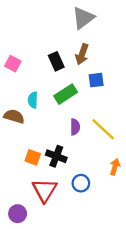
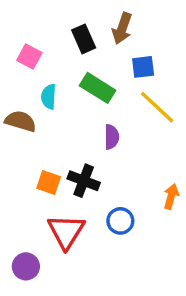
pink square: (13, 64) -> (29, 56), moved
green rectangle: (66, 94) -> (98, 88), turned 65
yellow line: (103, 129) -> (157, 107), moved

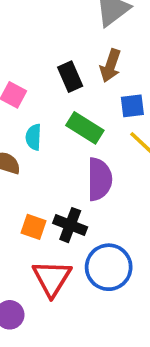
purple semicircle: (112, 137) -> (99, 179), size x1.6
blue circle: (120, 221) -> (109, 267), size x1.6

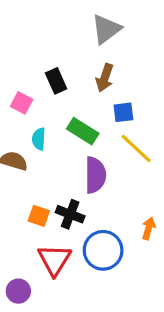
black rectangle: (70, 77) -> (56, 81), moved

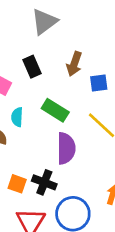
gray triangle: (106, 29) -> (44, 22), moved
blue square: (123, 112) -> (99, 83), moved

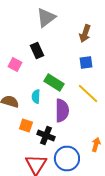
brown arrow: (74, 64) -> (85, 34), moved
cyan semicircle: (17, 117) -> (36, 96), moved
orange square: (17, 184) -> (26, 126), moved

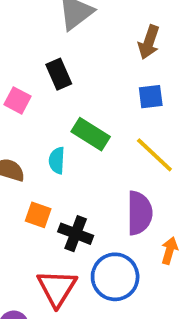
purple semicircle: (62, 110) -> (139, 213), moved

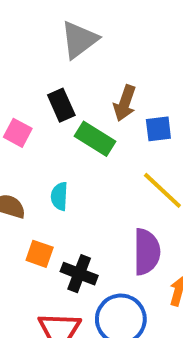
brown arrow: (149, 42) -> (125, 103), moved
green rectangle: (91, 134) -> (95, 139), moved

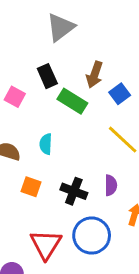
blue square: (158, 129) -> (120, 94), turned -30
purple semicircle: (147, 252) -> (111, 185), size x0.6
black cross: (79, 274) -> (74, 191), moved

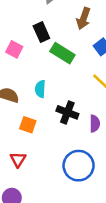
brown arrow: (95, 75) -> (83, 18), moved
black cross: (74, 191) -> (67, 112), moved
red triangle: (46, 244) -> (18, 159), moved, size x0.6

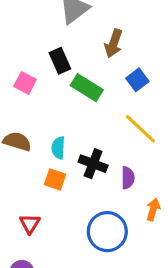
cyan semicircle: (40, 89) -> (58, 148), moved
orange square: (28, 125) -> (55, 179), moved

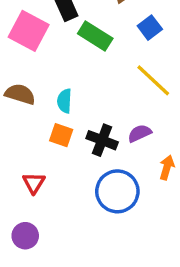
pink square: (25, 83) -> (29, 31), size x1.6
black cross: (93, 164) -> (102, 140), moved
purple semicircle: (128, 178) -> (140, 133), turned -115

